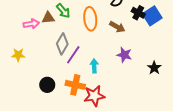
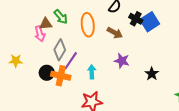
pink arrow: (31, 24) -> (40, 34), moved, turned 84
black circle: (47, 85) -> (47, 73), moved
orange cross: (75, 85) -> (61, 76), moved

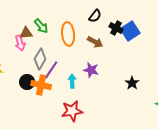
purple star: (122, 61) -> (91, 70), moved

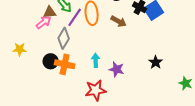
pink arrow: (20, 43) -> (44, 22), turned -112
purple line: (51, 70) -> (75, 17), moved
purple star: (91, 70) -> (117, 69), moved

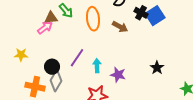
purple line: (75, 17) -> (77, 58), moved
gray diamond: (64, 38) -> (56, 81), moved
orange cross: (65, 64) -> (35, 87), moved

